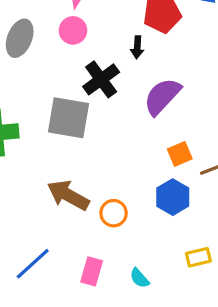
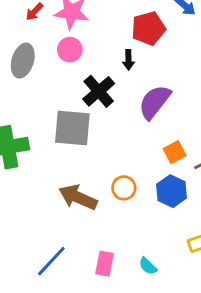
orange circle: (114, 213) -> (124, 188), moved

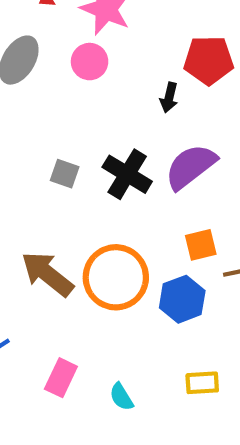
black cross: (99, 91) -> (127, 174), moved, turned -32
gray square: (72, 128) -> (65, 174), size x0.5
orange circle: (124, 188) -> (116, 277), size x1.8

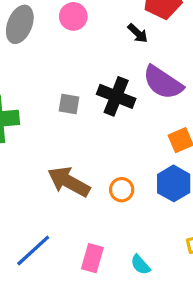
black arrow: (169, 97) -> (138, 33), turned -50
purple semicircle: (191, 167) -> (163, 83), turned -99
orange circle: (116, 277) -> (122, 190), moved, size x0.5

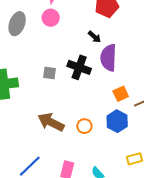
black arrow: (138, 33) -> (95, 37), moved
purple semicircle: (163, 83) -> (108, 58), turned 60

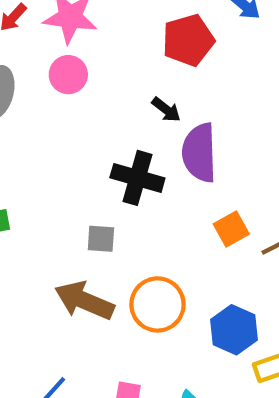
gray square: (50, 73) -> (101, 239), moved
blue hexagon: (117, 121) -> (234, 330), moved
orange circle: (84, 126) -> (157, 304), size x1.6

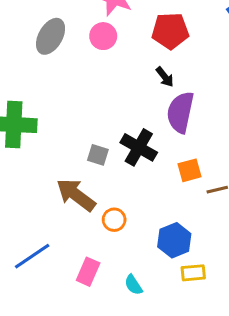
red pentagon: (188, 40) -> (170, 31), moved
black cross: (137, 178) -> (139, 147), moved
orange circle: (157, 304) -> (114, 220), moved, size x0.6

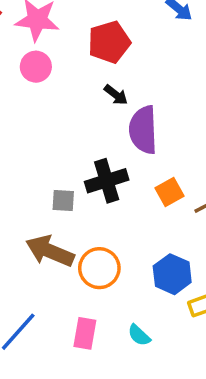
black cross: (139, 147) -> (107, 181), turned -33
orange circle: (114, 220) -> (99, 268), size x1.5

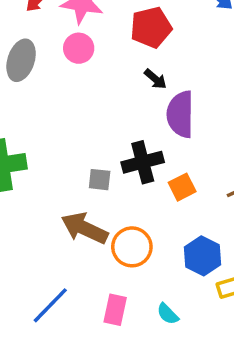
orange square: (169, 192) -> (182, 187), moved

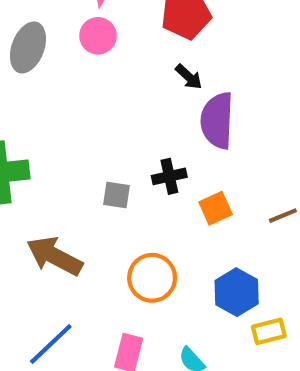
black cross: (143, 162) -> (169, 176), size x0.7
brown arrow: (85, 228) -> (54, 256), moved

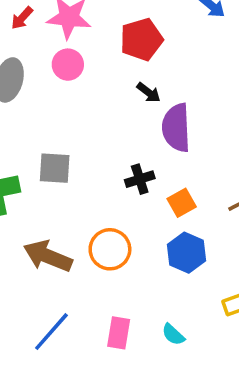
gray square: (117, 195) -> (55, 168), moved, size x1.4
orange circle: (152, 278) -> (110, 249), moved
blue hexagon: (237, 292) -> (187, 253), moved

